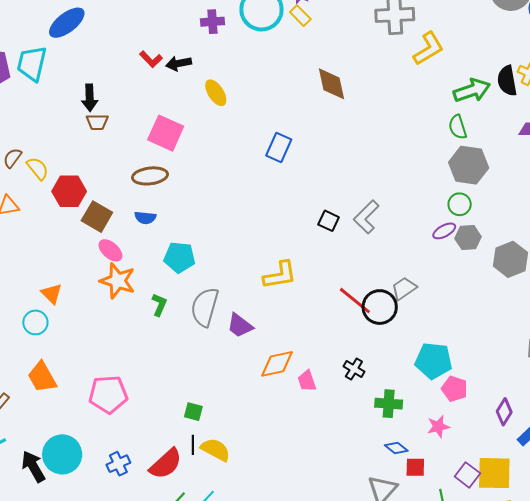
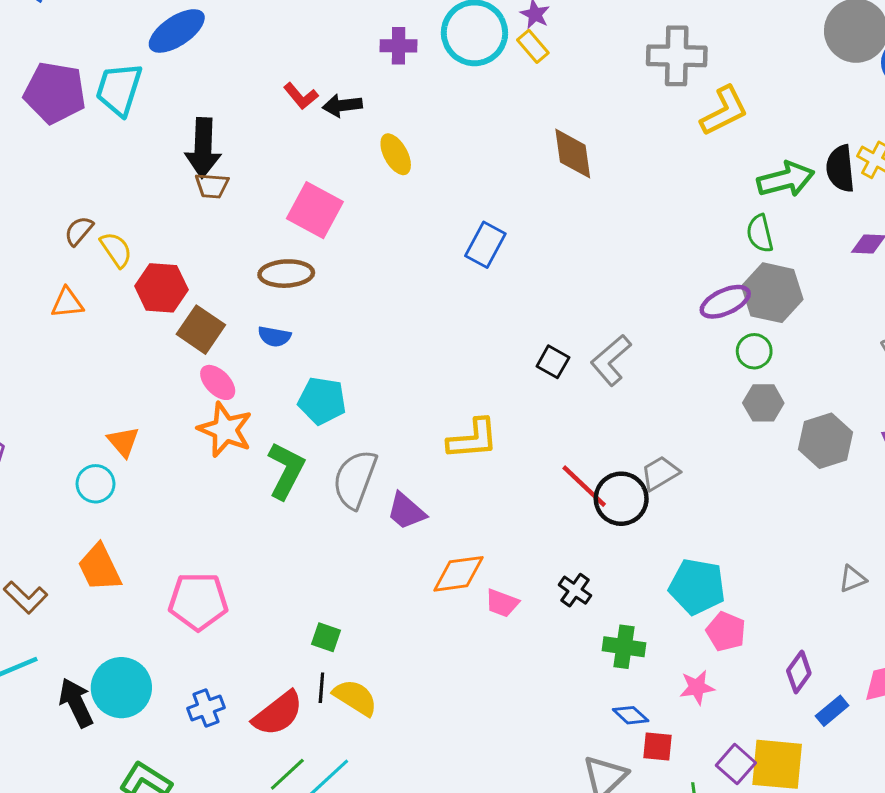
black arrow: (90, 98) -> (203, 148), size x1.4
purple ellipse: (444, 231) -> (725, 302), moved, size x1.4
green L-shape: (159, 305) -> (286, 471), size x1.6
pink trapezoid: (307, 381) -> (502, 603), turned -55

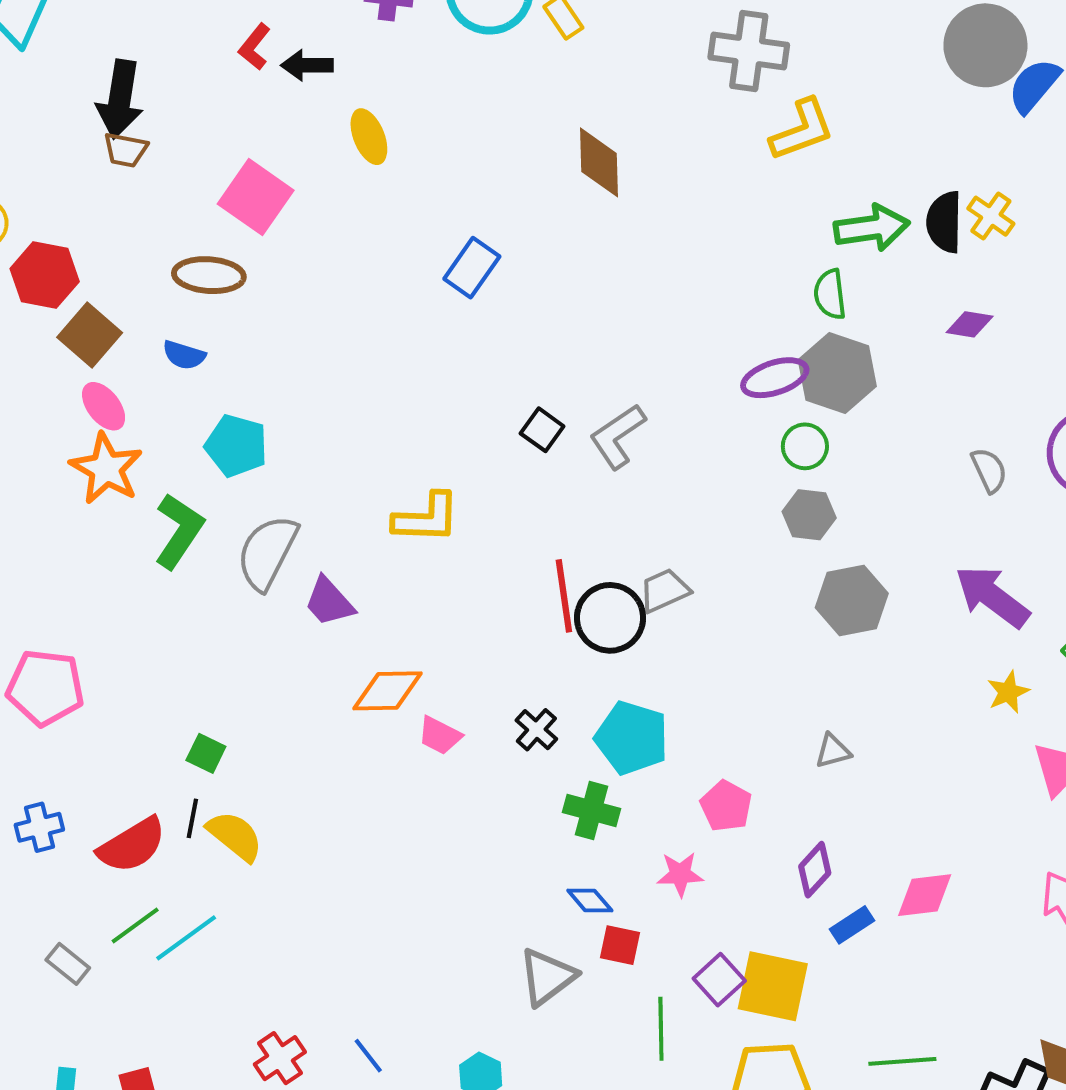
red L-shape: (301, 96) -> (255, 47), turned 72
gray hexagon: (826, 441) -> (852, 601), moved
red line: (584, 486) -> (564, 596), turned 32
gray triangle: (853, 579) -> (833, 751), moved
cyan pentagon: (697, 587) -> (632, 738), moved

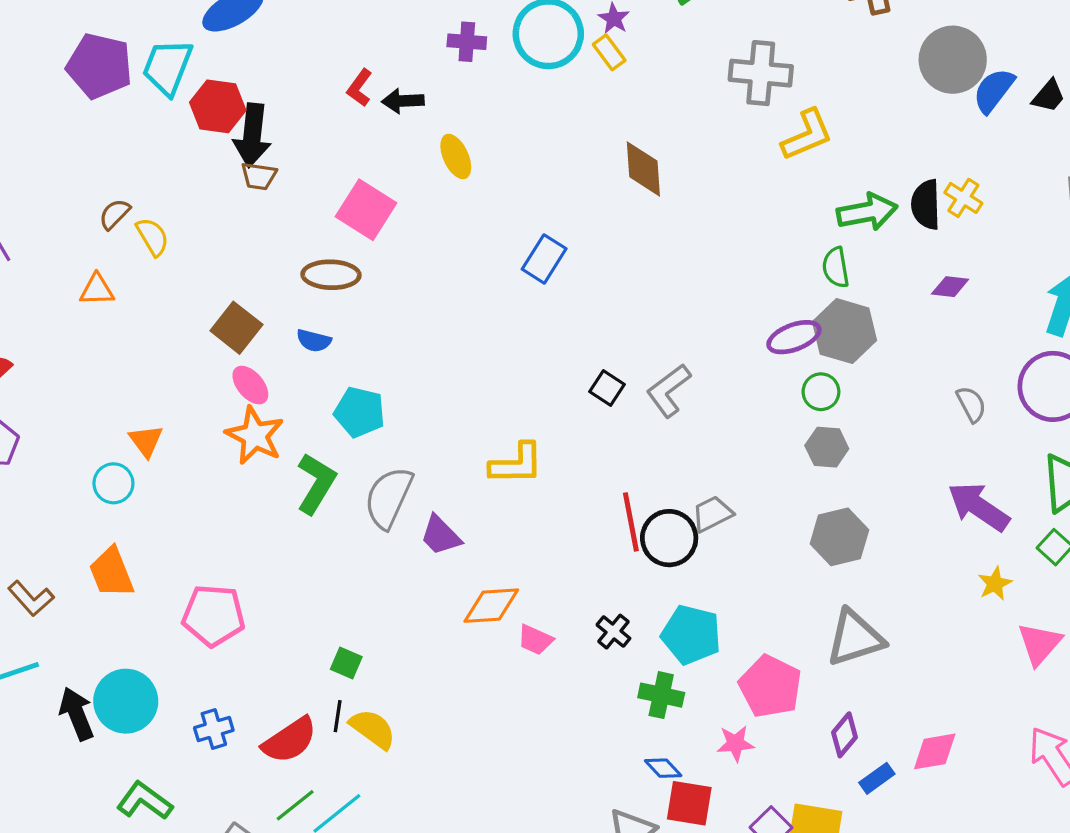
red hexagon: (45, 275) -> (218, 106), moved
gray hexagon: (852, 601) -> (839, 537), moved
gray triangle: (833, 751) -> (855, 638), size x2.0
pink pentagon: (726, 806) -> (770, 686), size x1.5
red square: (620, 945) -> (689, 803), size x1.4

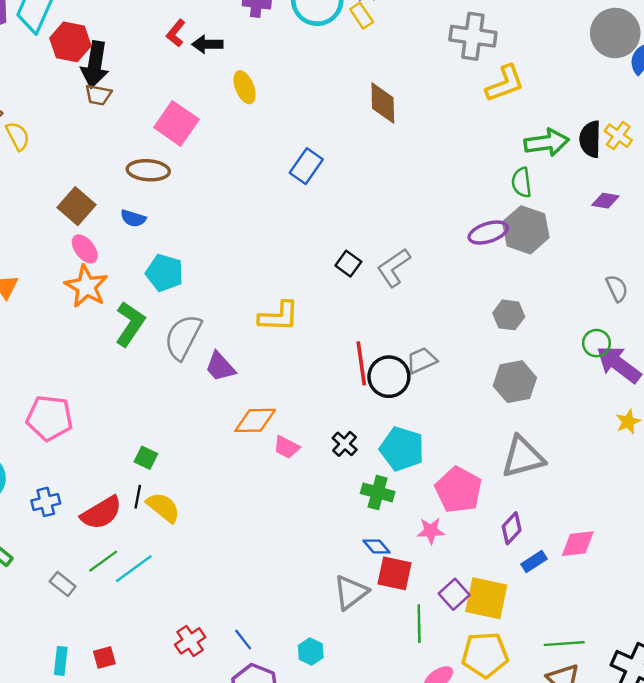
green circle: (821, 392) -> (596, 343), moved

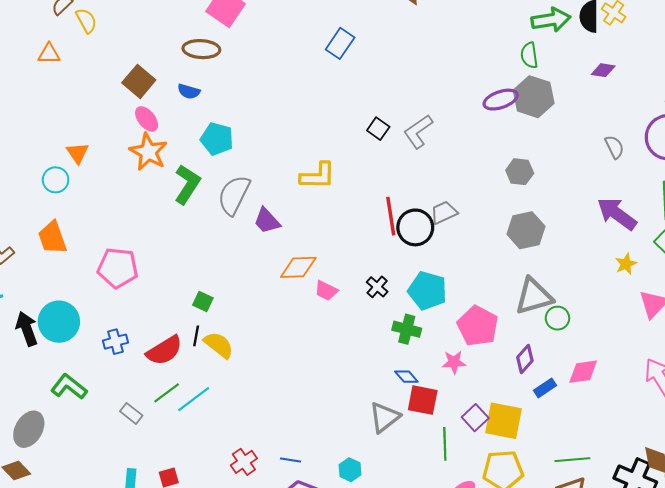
green circle: (596, 343) -> (557, 318), moved
blue line: (243, 640) -> (290, 460), turned -42

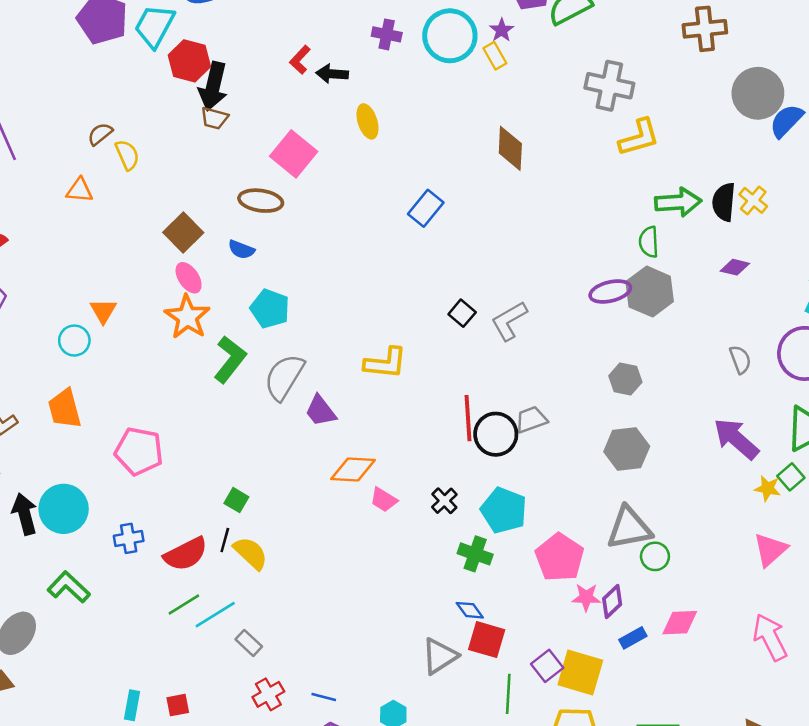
yellow star: (626, 264) -> (768, 488), moved, turned 30
pink star: (454, 362) -> (586, 597), moved
gray rectangle: (131, 413) -> (249, 643), moved

